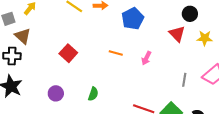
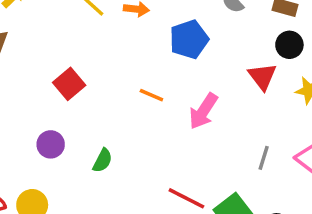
pink arrow: (146, 58) -> (203, 111), size x1.5
purple circle: (56, 93) -> (51, 144), moved

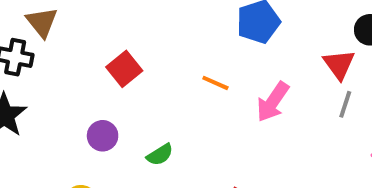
gray line: (264, 158) -> (345, 104), moved
green semicircle: (103, 160) -> (160, 155), turned 30

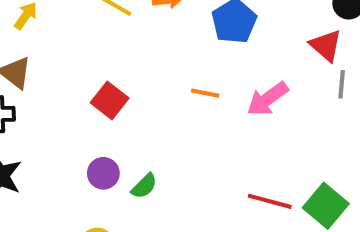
pink arrow: (273, 102) -> (268, 99), turned 33
green semicircle: (160, 155) -> (144, 186), moved

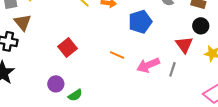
gray line: (342, 84) -> (172, 69), moved

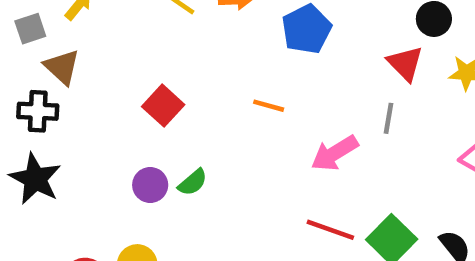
pink arrow: (148, 65) -> (335, 153), moved
green semicircle: (75, 95) -> (193, 182), moved

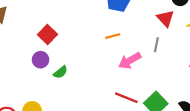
orange line: (269, 106) -> (113, 36), moved, turned -32
purple circle: (150, 185) -> (41, 60), moved

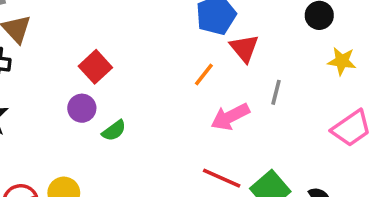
red triangle: (165, 18) -> (244, 48), moved
orange line: (113, 36) -> (204, 75), turned -40

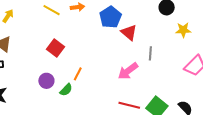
red square: (95, 67) -> (56, 48), moved
orange line: (204, 75) -> (78, 74), moved

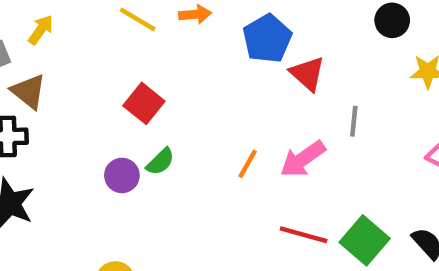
orange line: (78, 74) -> (248, 164), moved
green semicircle: (66, 90) -> (160, 162), moved

